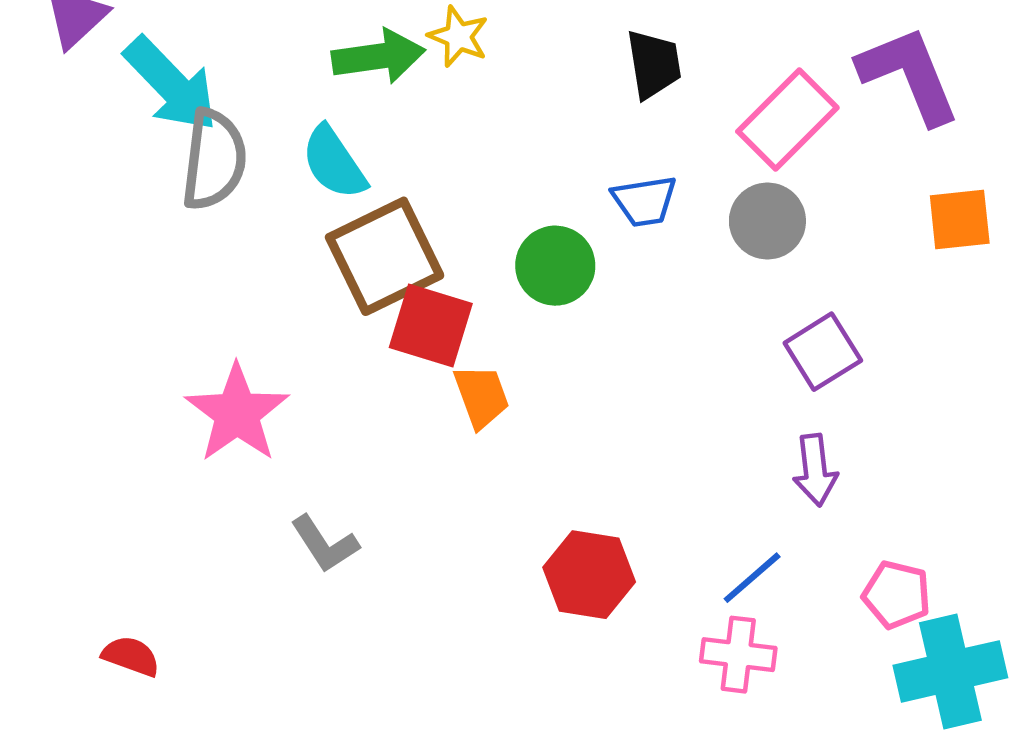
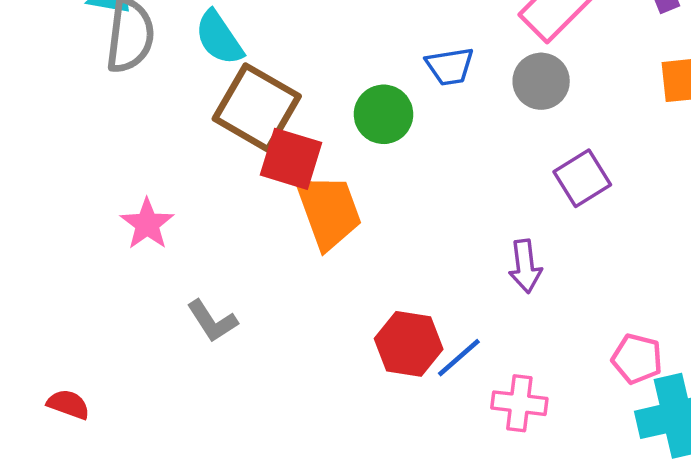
brown square: (385, 256) -> (257, 107), turned -34
orange trapezoid: (481, 396) -> (329, 211), size x1.6
pink star: (237, 413) -> (147, 224), size x0.7
purple arrow: (815, 470) -> (525, 266), moved
blue line: (752, 578) -> (459, 358), moved

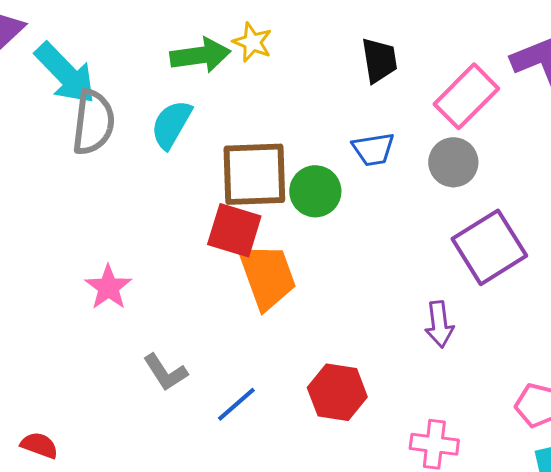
cyan semicircle: (219, 38) -> (171, 124), turned 64
brown square: (257, 107) -> (254, 174), moved, turned -32
purple square: (582, 178) -> (489, 247), size x1.5
blue line: (459, 358) -> (236, 404), moved

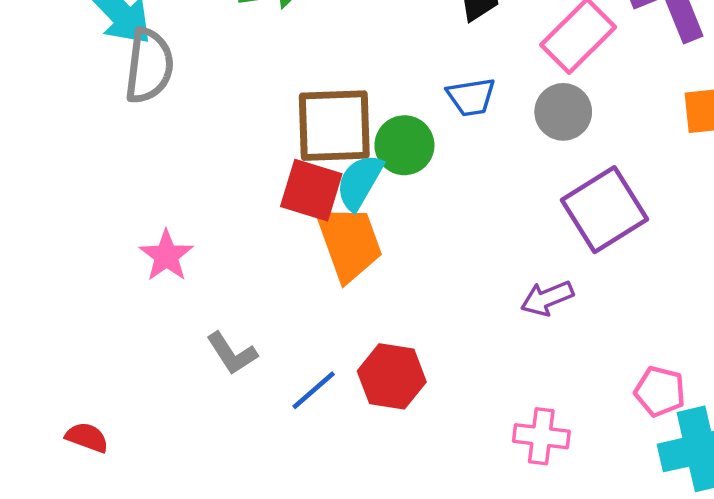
cyan semicircle: (171, 124) -> (360, 182), moved
purple arrow: (439, 324) -> (547, 298), turned 75
red hexagon: (337, 392) -> (392, 376), moved

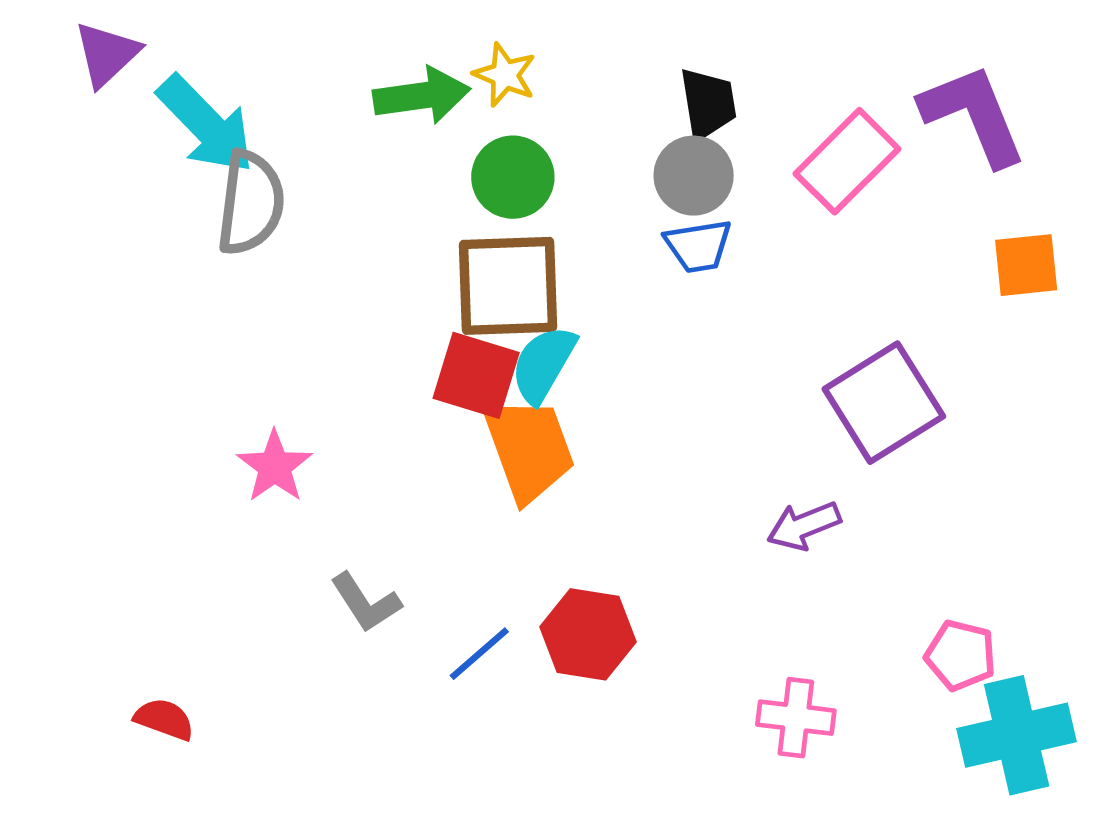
gray circle: (563, 112) -> (694, 176), moved
green circle: (404, 145) -> (513, 177), moved

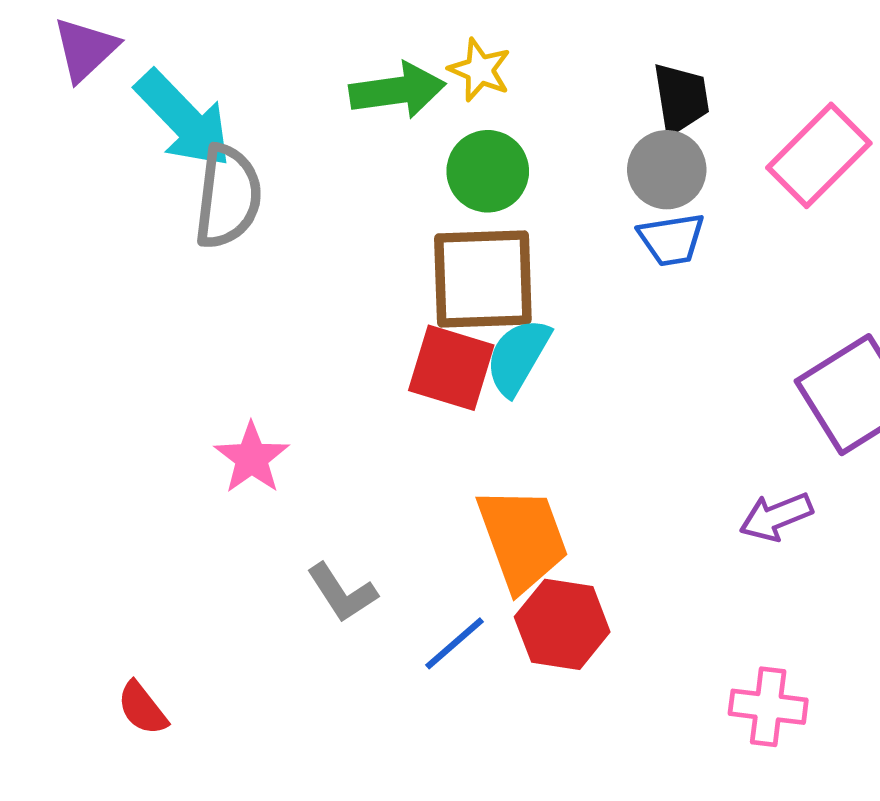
orange trapezoid: (529, 449) -> (523, 539), moved
red semicircle: (164, 719) -> (142, 708), turned -148

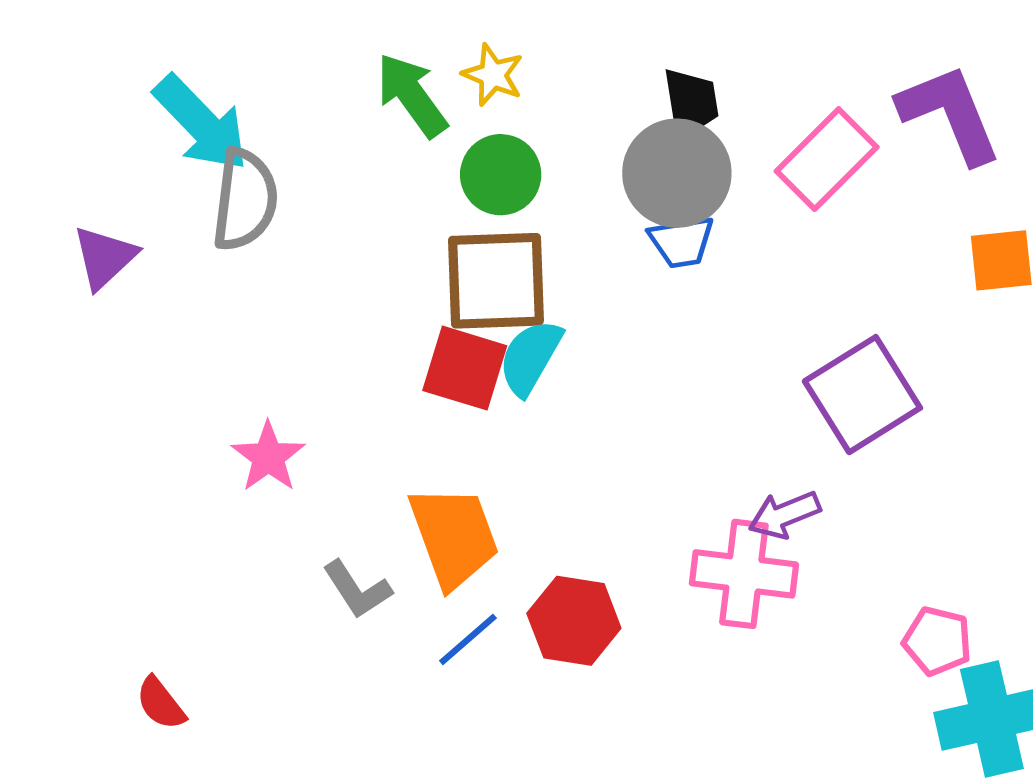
purple triangle: (85, 49) -> (105, 257), moved
green arrow: (397, 90) -> (412, 95), turned -118
gray circle: (667, 170) -> (677, 173), size x1.4
orange trapezoid: (523, 539) -> (454, 536), moved
pink cross: (768, 707) -> (744, 574), moved, size x1.4

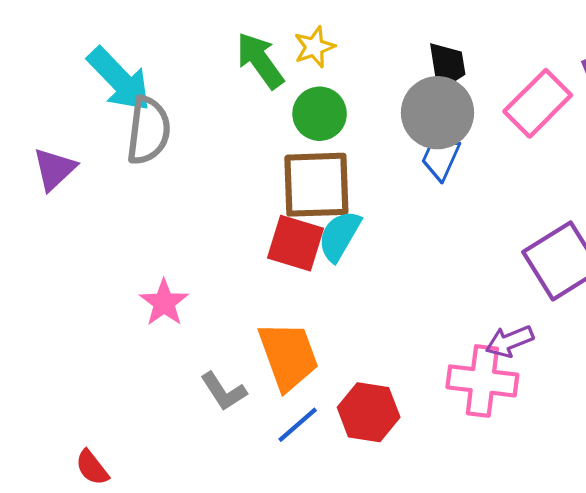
yellow star: (493, 75) -> (314, 47), turned 30
blue trapezoid: (682, 242) -> (441, 159), turned 123

